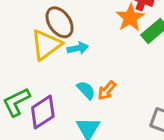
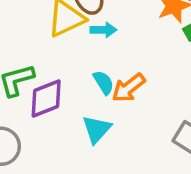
orange arrow: (107, 90) -> (129, 88), size x1.4

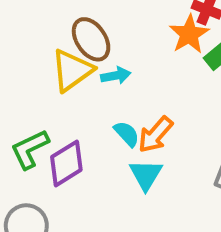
cyan triangle: (97, 129) -> (146, 175), moved

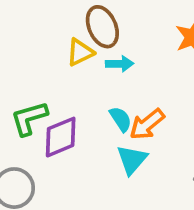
yellow triangle: (72, 70) -> (80, 52), size x0.7

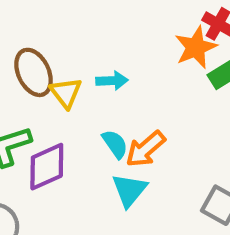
brown ellipse: (102, 27) -> (34, 72), moved
yellow triangle: (80, 52) -> (66, 93), moved, turned -40

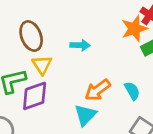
yellow triangle: (66, 93) -> (42, 65), moved
cyan semicircle: (115, 144) -> (132, 91), moved

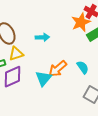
yellow triangle: (42, 65) -> (16, 54), turned 49
cyan triangle: (85, 115) -> (43, 78), moved

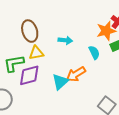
cyan semicircle: (83, 67) -> (94, 52), moved

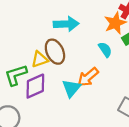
brown ellipse: (30, 31) -> (55, 52), moved
cyan arrow: (65, 40) -> (66, 24), moved, size x1.5

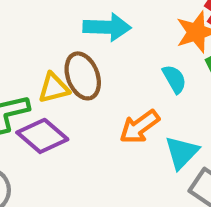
purple diamond: (35, 86) -> (42, 136), turned 60
cyan triangle: (71, 88) -> (182, 152), moved

